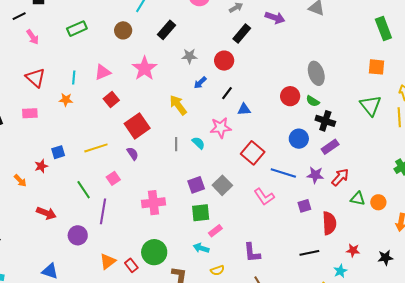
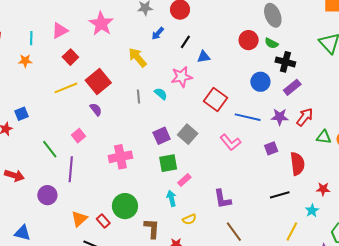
yellow line: (96, 148) -> (66, 88), moved
cyan arrow: (201, 248) -> (171, 198), turned 63

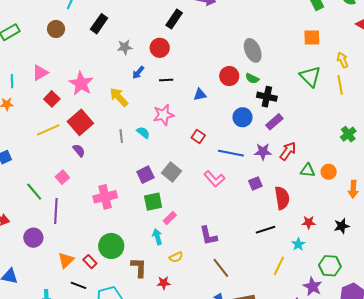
pink star: (101, 24) -> (81, 83), moved
black line: (185, 42) -> (166, 80), turned 56
blue triangle: (204, 57) -> (200, 95), moved
red square: (215, 99) -> (198, 136), size x0.6

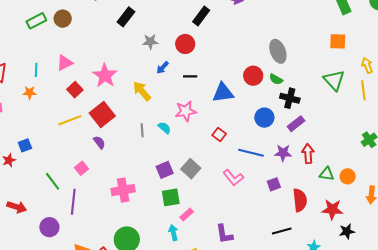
brown circle: (56, 29) -> (63, 19), moved
blue triangle: (200, 95) -> (223, 93), size x1.6
red arrow: (288, 151) -> (308, 154), turned -42
red star: (309, 222) -> (332, 209), moved, size x1.5
black star: (342, 226) -> (347, 231), moved

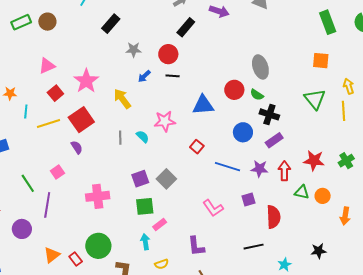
cyan line: (36, 70) -> (26, 112), moved
black line: (190, 76) -> (173, 76), moved
pink L-shape: (233, 178) -> (213, 208), moved
red star: (332, 209) -> (314, 161), moved

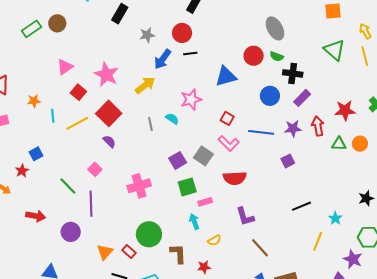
blue arrow: (144, 76) -> (163, 59), size x1.5
yellow arrow: (122, 99) -> (145, 85), turned 100
pink L-shape: (213, 208) -> (229, 143), moved
red semicircle: (273, 217) -> (235, 178), moved, turned 100
pink rectangle: (160, 224) -> (205, 202), turned 32

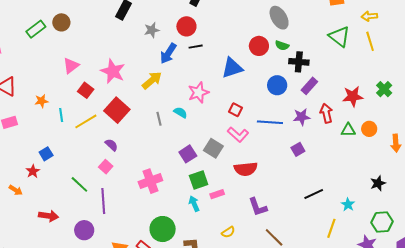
yellow arrow: (365, 31) -> (369, 16), turned -63
purple semicircle: (109, 141) -> (111, 145), moved
cyan arrow: (194, 222) -> (194, 204), moved

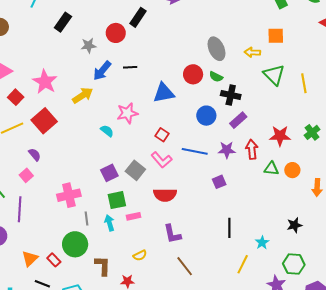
yellow arrow: (369, 16) -> (252, 52), moved
red circle: (186, 26) -> (116, 33), moved
gray line: (159, 119) -> (87, 218), moved
black line: (314, 194) -> (229, 228), turned -72

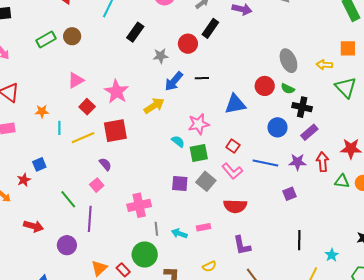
red square: (44, 121) -> (115, 131), turned 30
purple square: (109, 173) -> (180, 184), turned 30
green square: (117, 200) -> (199, 153), moved
cyan arrow: (109, 223) -> (179, 234), turned -56

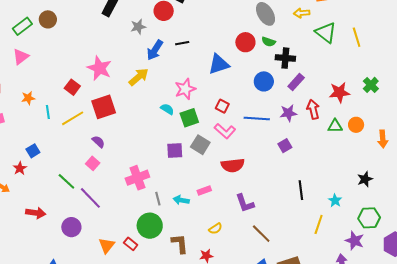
pink triangle: (76, 80) -> (21, 57), moved
purple line: (90, 219) -> (90, 198), turned -40

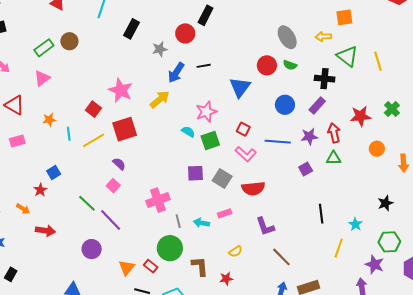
black cross: (285, 58) -> (325, 79), moved
blue triangle: (219, 64) -> (240, 87), turned -35
green triangle: (335, 126) -> (334, 158), moved
gray square: (200, 145) -> (222, 179), moved
red arrow: (36, 213) -> (45, 231), moved

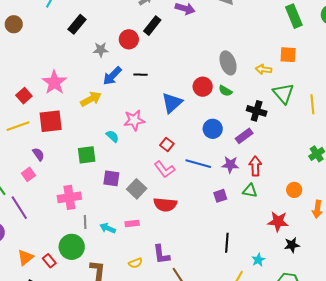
red star: (361, 116) -> (278, 221), moved
green square: (210, 141) -> (87, 155), moved
purple L-shape: (265, 226) -> (161, 254), moved

